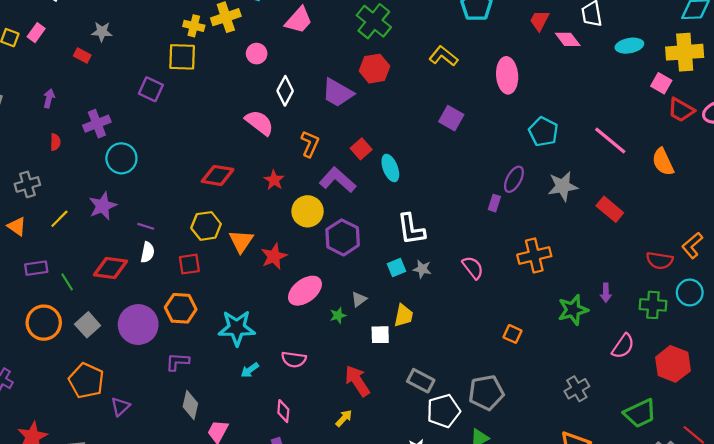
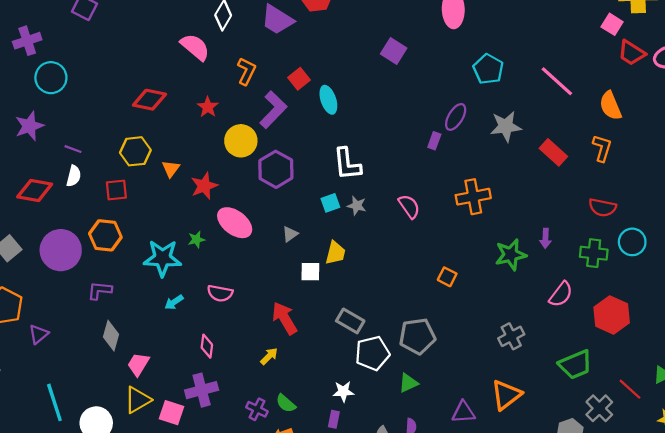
purple L-shape: (338, 180) -> (273, 110), turned 90
orange triangle: (241, 241) -> (171, 169), size x0.7
orange L-shape: (692, 245) -> (602, 148), moved, turned 145
pink ellipse: (305, 291) -> (235, 223), turned 72
green star: (338, 315) -> (196, 240), moved

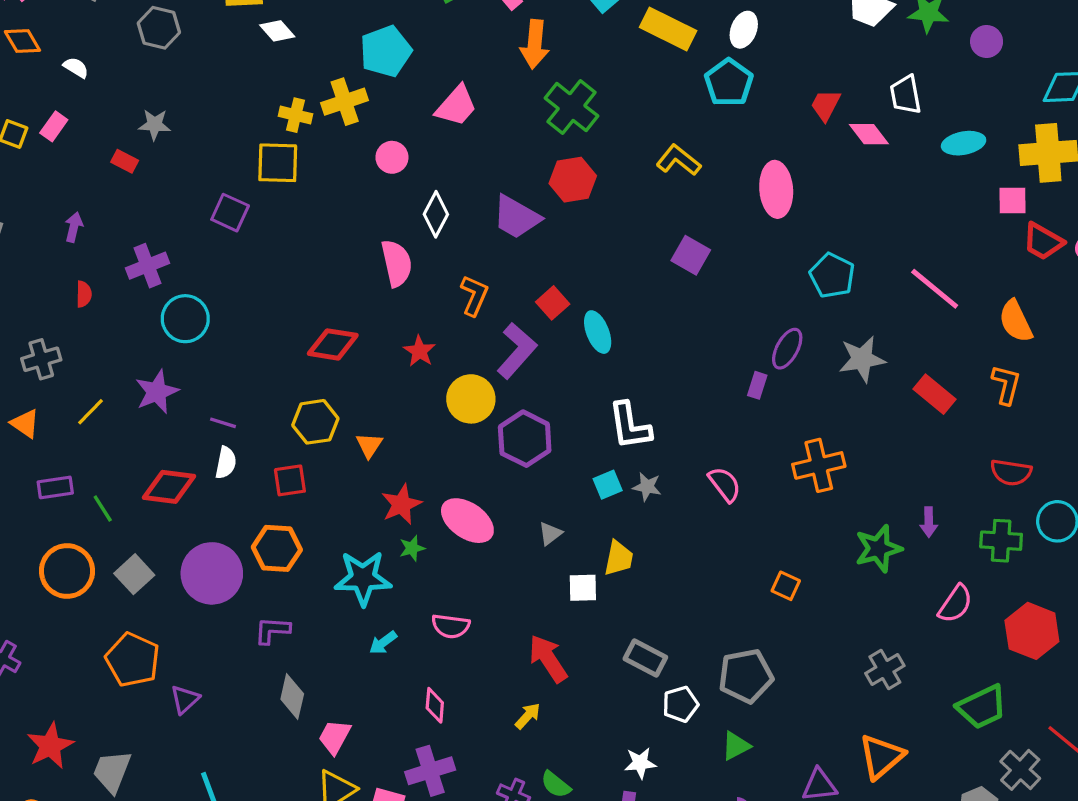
pink square: (612, 24) -> (1012, 201), turned -30
pink semicircle: (195, 47) -> (397, 263), turned 40
red star: (204, 186) -> (401, 504), moved
white pentagon: (372, 353) -> (680, 704), size x0.7

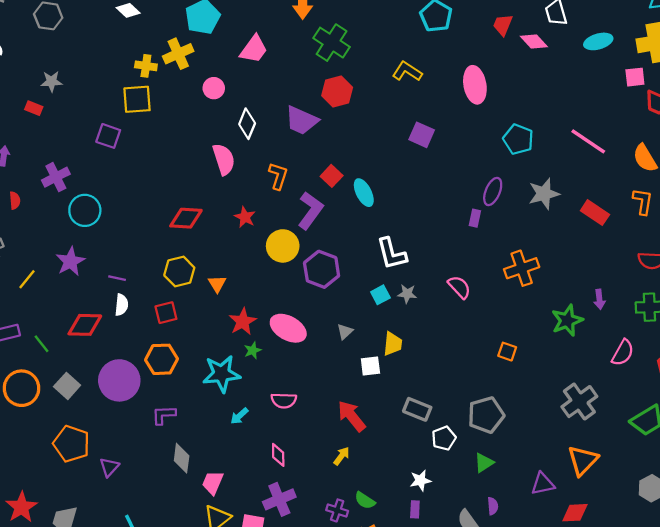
gray cross: (885, 670) -> (579, 402), size x1.4

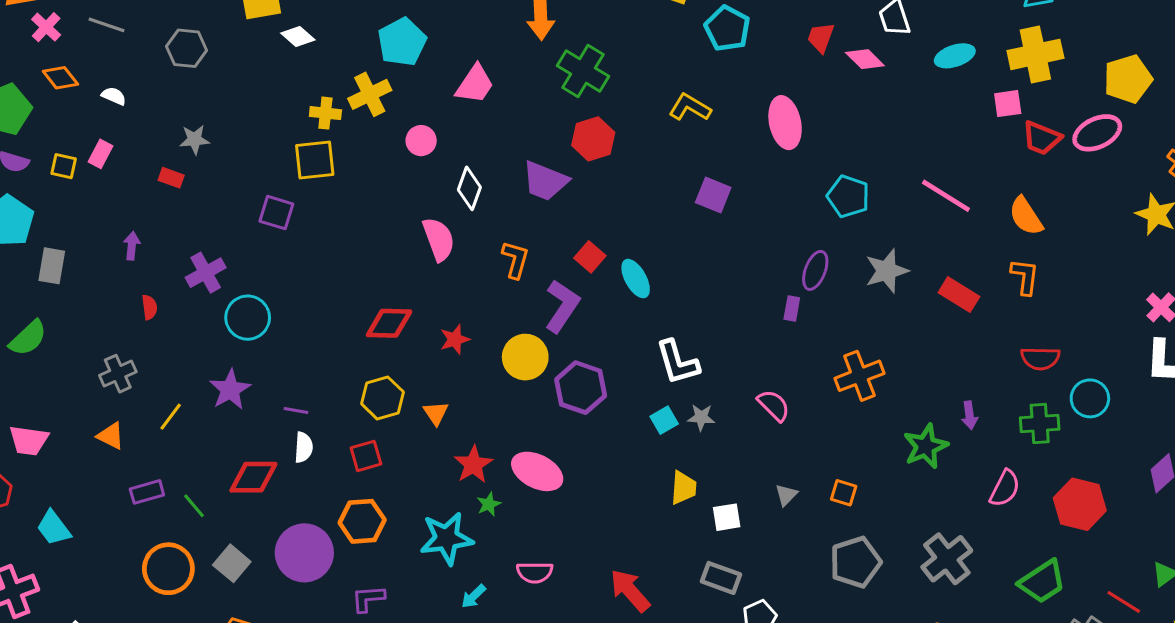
red star: (245, 217) -> (455, 339), moved, turned 30
gray triangle: (345, 332) -> (786, 495), moved
white square: (370, 366) -> (727, 517), moved
gray pentagon: (486, 415) -> (855, 562), moved

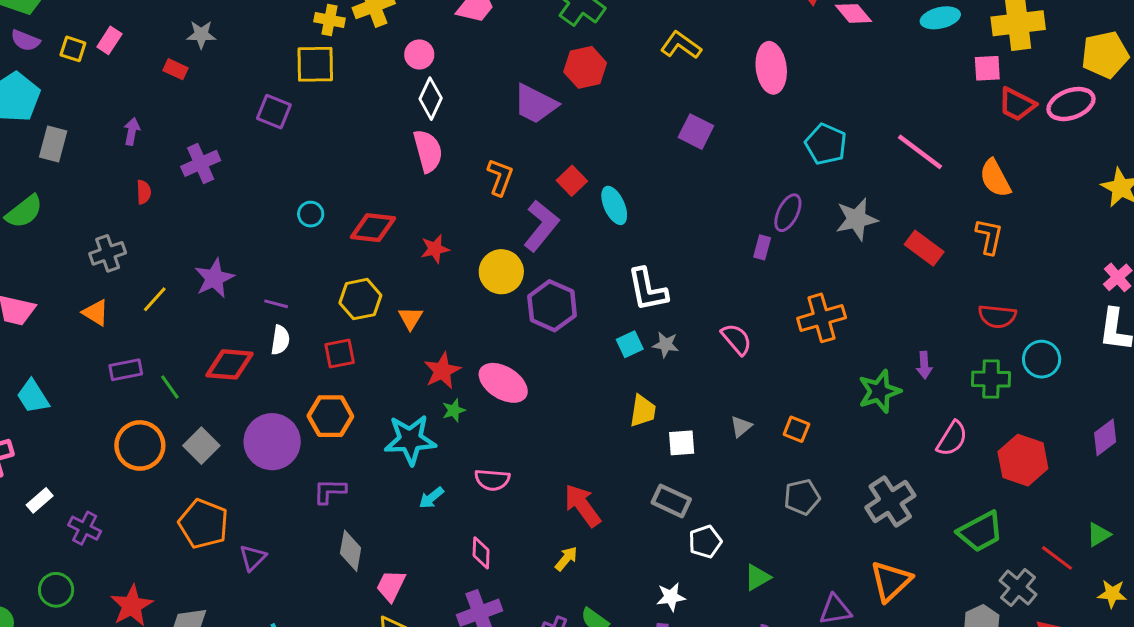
white diamond: (469, 188) -> (431, 99), moved
cyan circle: (248, 318) -> (311, 214), moved, size x0.6
gray pentagon: (855, 562) -> (802, 497), size x0.7

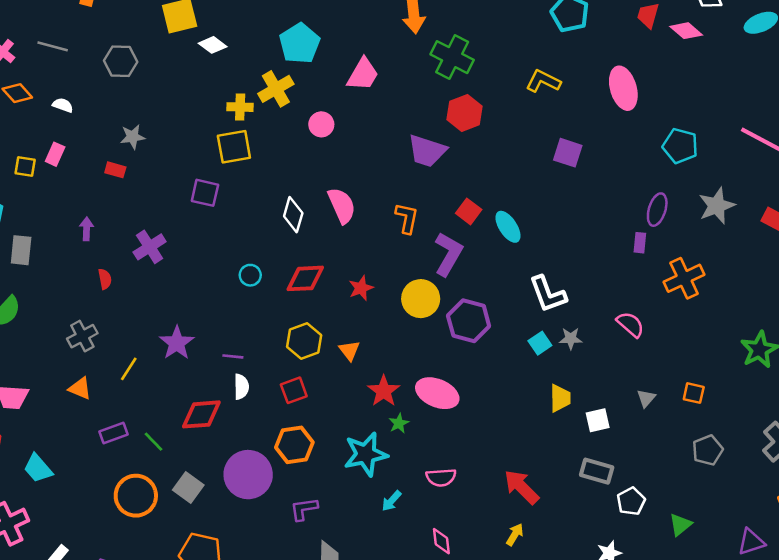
white diamond: (431, 99) -> (293, 215), moved
orange cross: (822, 318) -> (684, 278), moved

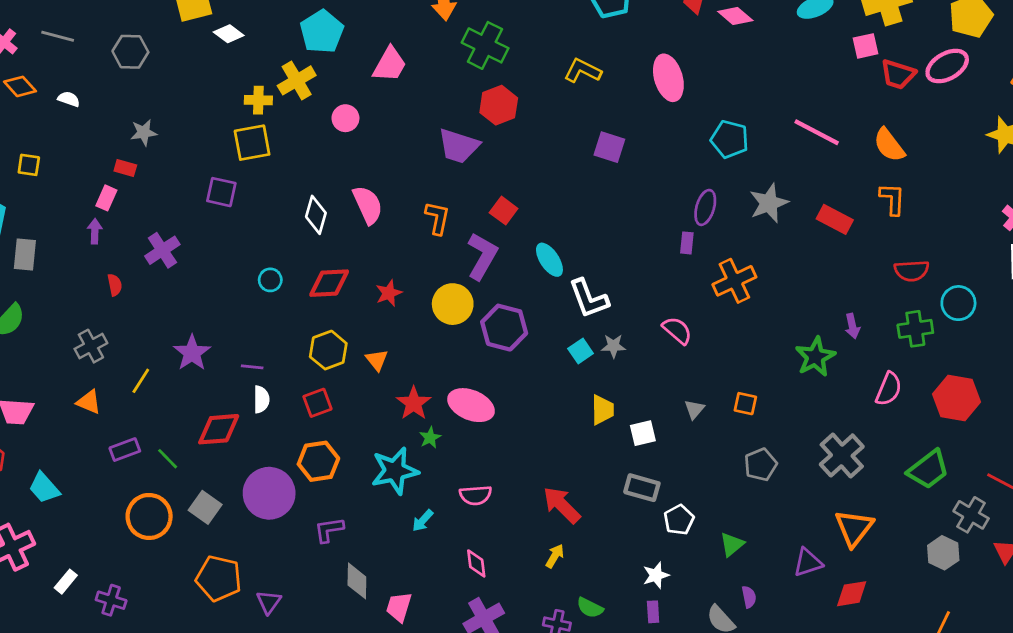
pink rectangle: (55, 154) -> (106, 198), moved
cyan ellipse: (508, 227) -> (549, 260), moved

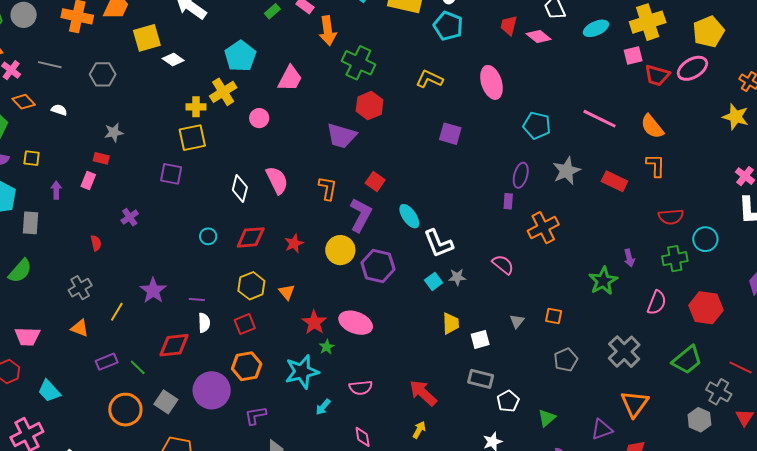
purple arrow: (95, 231) -> (56, 190), moved
purple cross: (162, 250) -> (130, 217), size x0.7

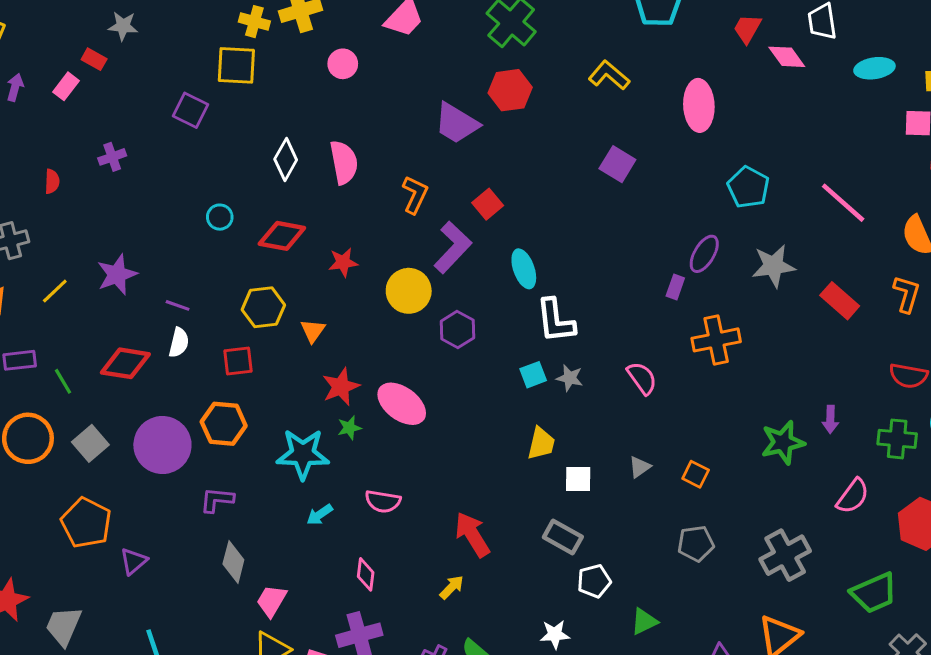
purple hexagon: (378, 266) -> (457, 329), size x0.7

